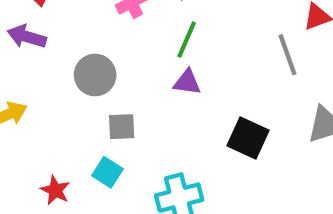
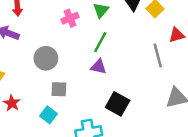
black square: (248, 138) -> (118, 104), moved
red star: (55, 190) -> (12, 103), moved

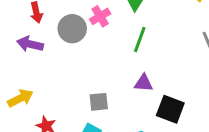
gray circle: (46, 58) -> (72, 29), moved
purple triangle: (99, 67) -> (144, 83), moved

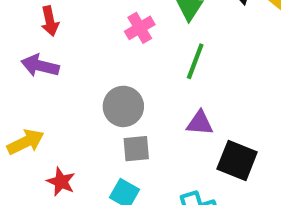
gray circle: (72, 29) -> (123, 106), moved

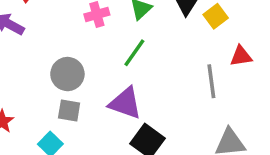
purple triangle: (200, 123) -> (125, 103), size x1.5

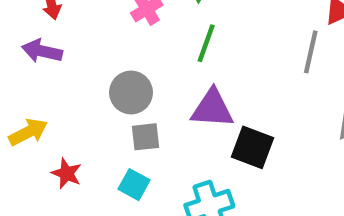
gray line: (211, 81) -> (311, 52), turned 36

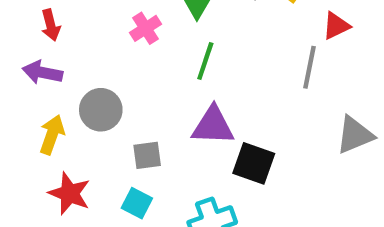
gray circle: (131, 92) -> (101, 110), moved
yellow arrow: (28, 132) -> (52, 135), moved, turned -42
red star: (67, 173) -> (70, 193), size x1.4

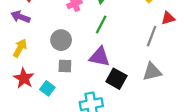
gray circle: (101, 110) -> (61, 40), moved
gray triangle: (355, 135) -> (152, 72), moved
cyan square: (137, 203) -> (47, 88), moved

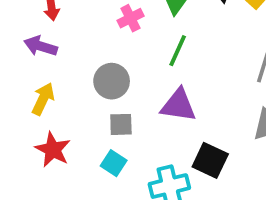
black square: (116, 79) -> (210, 160), moved
cyan square: (47, 88) -> (114, 163), moved

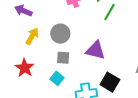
green line: (178, 51) -> (109, 12), moved
yellow arrow: (43, 99) -> (32, 36), moved

